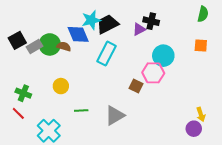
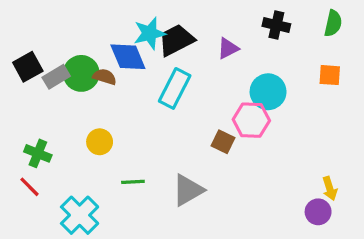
black cross: (151, 21) -> (276, 25), moved

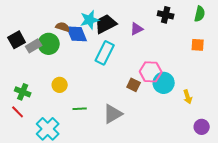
brown semicircle: (105, 77) -> (63, 27), moved
cyan circle: (268, 92) -> (164, 83), moved
yellow arrow: (330, 188) -> (188, 97), moved
purple circle: (318, 212) -> (202, 127), moved

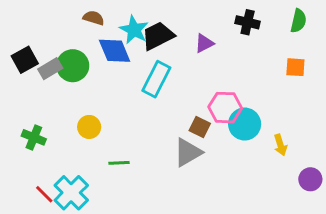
cyan star: (90, 20) -> (134, 30), turned -30
brown semicircle: (63, 27) -> (94, 18), moved
red line: (18, 112) -> (44, 194), moved
gray triangle: (113, 114) -> (188, 152), moved
purple circle: (202, 127) -> (310, 179), moved

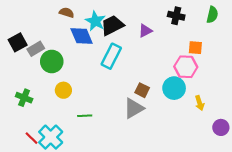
green circle: (73, 66) -> (52, 61), moved
orange square: (295, 67) -> (195, 48), moved
pink hexagon: (225, 108) -> (186, 67), moved

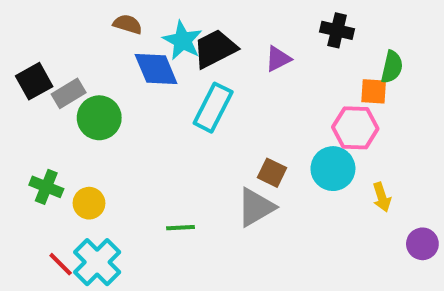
green semicircle: (212, 15) -> (392, 67), moved
yellow circle: (63, 90) -> (89, 203), moved
green line: (85, 116) -> (180, 228), moved

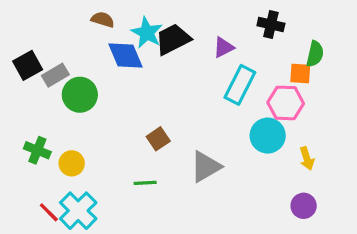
cyan rectangle: (213, 108) -> (240, 85), moved
brown square: (272, 173) -> (158, 139), moved, turned 30
purple circle: (422, 244) -> (304, 206), moved

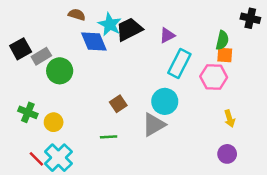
black cross: (271, 24) -> (250, 18), moved
green semicircle: (315, 54) -> (222, 40), moved
cyan circle: (268, 136) -> (165, 101), moved

